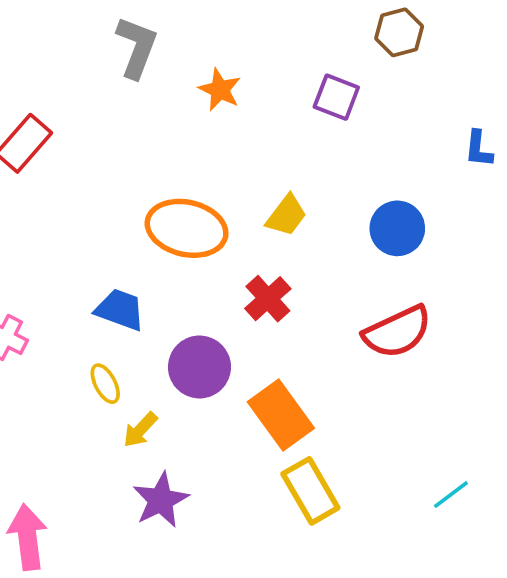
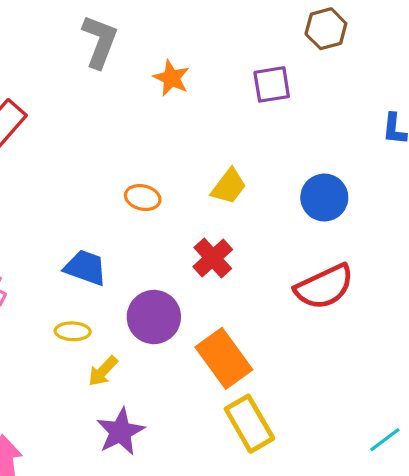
purple square: (336, 97) -> (272, 84), turned -30
orange ellipse: (187, 228) -> (143, 198), size x0.5
yellow ellipse: (105, 384) -> (73, 331), turned -60
cyan line: (451, 495) -> (385, 440), moved

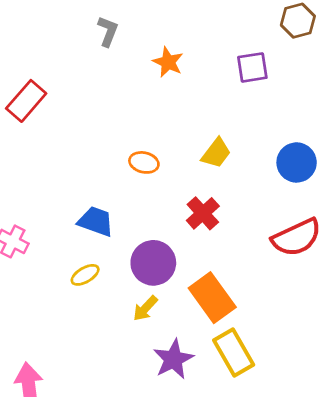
gray L-shape: (100, 41) -> (108, 31), size x0.7
yellow ellipse: (73, 331) -> (85, 275), turned -32
yellow arrow: (103, 371) -> (145, 308), moved
purple star: (120, 432) -> (173, 359), moved

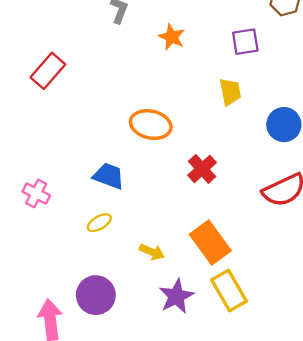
yellow trapezoid: (216, 153) -> (230, 92), moved, turned -48
orange ellipse: (144, 162) -> (151, 125), size x1.6
purple circle: (153, 263) -> (96, 295), moved
yellow arrow: (145, 308) -> (152, 252), turned -110

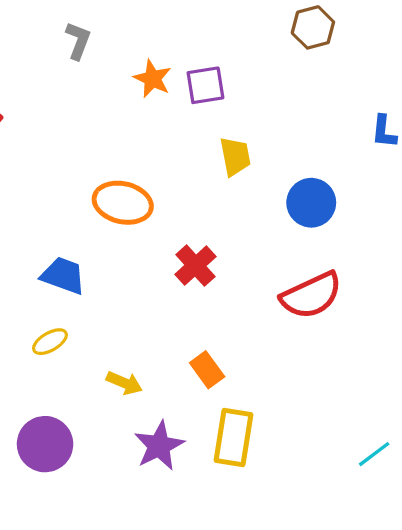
purple square: (245, 42) -> (205, 85), moved
orange rectangle: (210, 243) -> (207, 370), size x0.6
yellow rectangle: (229, 290) -> (234, 438), turned 39

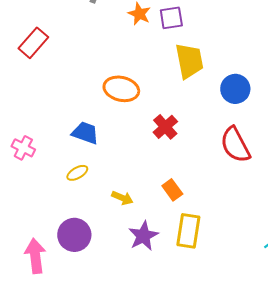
yellow trapezoid: (235, 156) -> (189, 61), size x1.5
red semicircle: (311, 295) -> (235, 145), turned 87

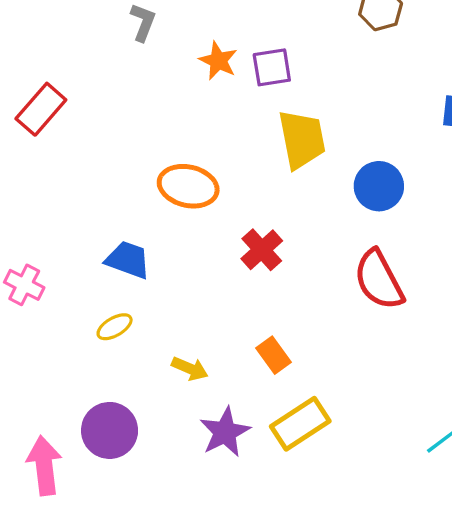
yellow rectangle: (188, 231) -> (300, 424), turned 48

